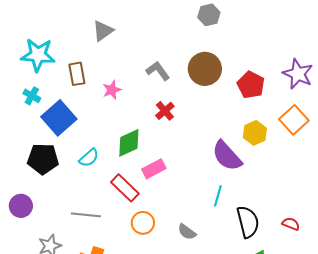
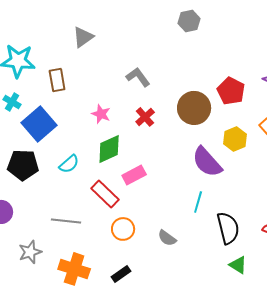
brown circle: (205, 69) -> (194, 108), moved
pink star: (112, 90) -> (101, 114), moved, turned -30

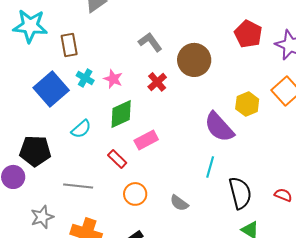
red pentagon: (231, 91) -> (248, 34), moved
cyan cross: (12, 102) -> (85, 78), moved
brown circle: (194, 108) -> (194, 60), moved
black pentagon: (23, 165) -> (35, 151), moved
red rectangle: (105, 194) -> (117, 159), size x0.7

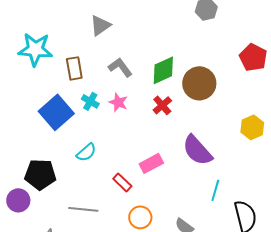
gray L-shape: (150, 42) -> (120, 67), moved
green diamond: (121, 114) -> (163, 70), moved
purple semicircle: (219, 127) -> (197, 150), moved

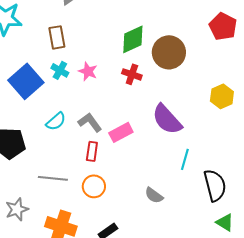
gray L-shape: (120, 67) -> (90, 122), moved
brown rectangle: (74, 68) -> (57, 37), moved
red cross: (162, 105) -> (132, 74), turned -30
red rectangle: (122, 182) -> (92, 151), turned 54
orange circle: (140, 217) -> (94, 186), moved

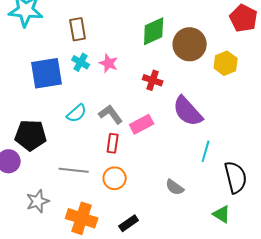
red cross: (132, 74) -> (153, 80), moved
blue square: (26, 81) -> (47, 73), turned 32
yellow hexagon: (222, 96) -> (226, 63), moved
green triangle: (225, 222) -> (222, 214), moved

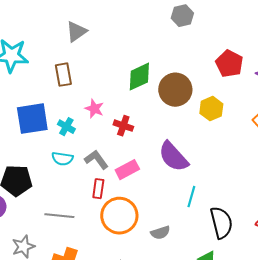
cyan cross: (81, 62) -> (66, 127), moved
red cross: (153, 80) -> (123, 126), moved
cyan semicircle: (77, 113) -> (62, 159), turned 50
orange circle: (115, 178) -> (119, 216), moved, size x1.6
gray semicircle: (175, 187) -> (160, 233), turned -54

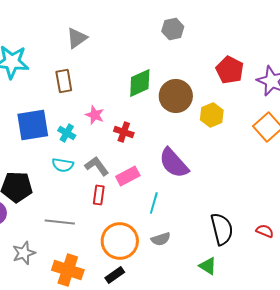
gray hexagon: (182, 16) -> (173, 29), moved
cyan line: (191, 197) -> (154, 203), moved
orange circle: (119, 216) -> (120, 241), moved

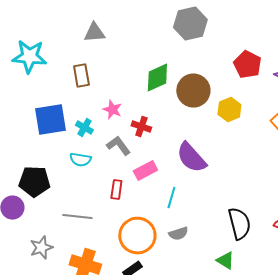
gray hexagon: (173, 29) -> (190, 24), size x1.5
gray triangle: (77, 38) -> (94, 33), turned 30
gray L-shape: (97, 166) -> (118, 146), moved

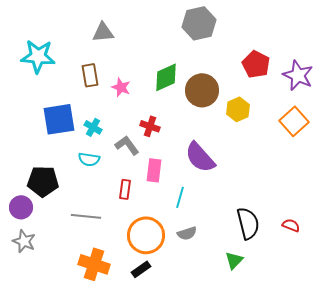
pink star: (112, 110) -> (121, 87), moved
pink rectangle: (145, 171) -> (154, 170), turned -55
gray star: (41, 248) -> (24, 241), moved, turned -30
green triangle: (225, 261) -> (234, 260), turned 42

